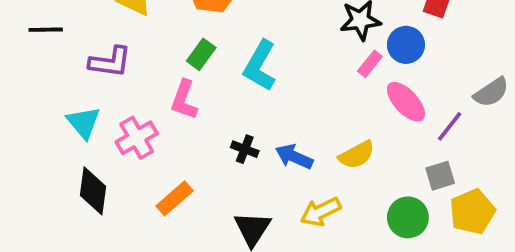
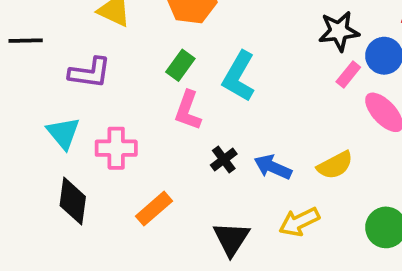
pink L-shape: (184, 100) -> (188, 110), moved
pink cross: (137, 138) -> (116, 148), turned 30
black cross: (245, 149) -> (224, 160), turned 32

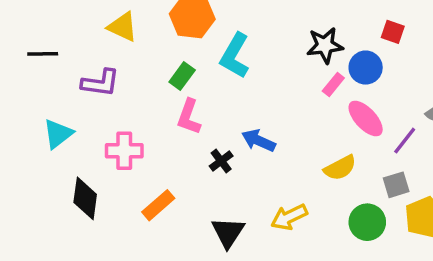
cyan L-shape: (239, 76) -> (235, 56), moved
cyan triangle: (63, 133) -> (58, 134), moved, turned 32
yellow semicircle: (335, 165) -> (340, 168), moved
blue arrow: (273, 167) -> (259, 141), moved

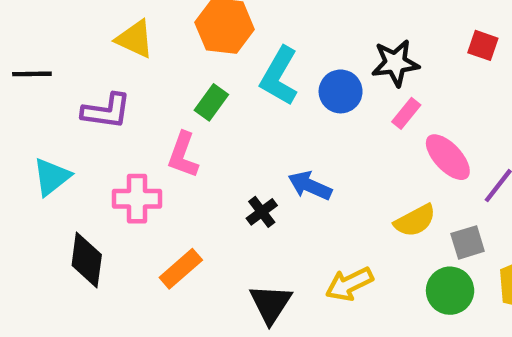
blue circle: (366, 68) -> (341, 91), moved
pink L-shape: (189, 117) -> (183, 155), moved
gray square: (396, 185) -> (468, 242), moved

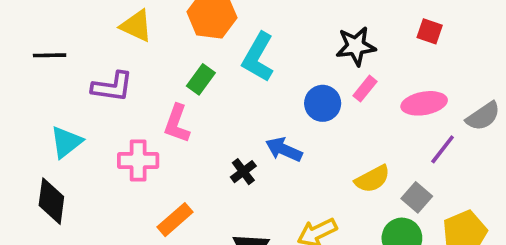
blue circle: (341, 91) -> (323, 103), moved
pink ellipse: (448, 157) -> (424, 103), moved, turned -57
gray square: (468, 242) -> (417, 197), turned -32
black diamond: (87, 260) -> (51, 201), moved

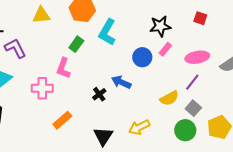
yellow triangle: (136, 26) -> (41, 15), turned -30
purple L-shape: (112, 87) -> (15, 48), moved, turned -125
purple line: (443, 149) -> (192, 82), moved

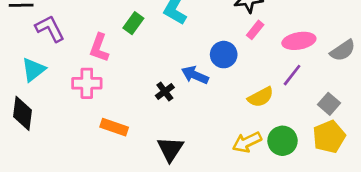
blue circle: (142, 57) -> (224, 55), moved
pink L-shape: (63, 68) -> (99, 48), moved
gray square: (193, 108) -> (329, 104), moved
orange rectangle: (62, 120) -> (114, 127), turned 60
yellow arrow: (139, 127) -> (247, 142), moved

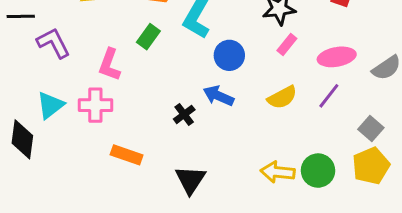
blue circle: (224, 55) -> (229, 55), moved
cyan triangle: (33, 70) -> (50, 105), moved
yellow semicircle: (261, 97) -> (282, 97), moved
yellow arrow: (247, 142) -> (278, 172), turned 32

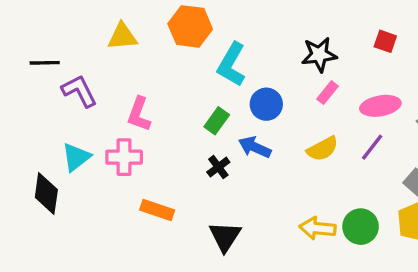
green rectangle: (148, 37) -> (217, 121), moved

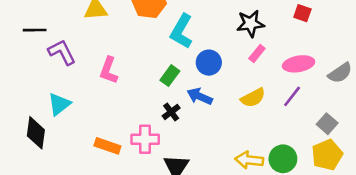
pink cross: (124, 157) -> (145, 139), moved
orange rectangle: (157, 210) -> (107, 146), moved

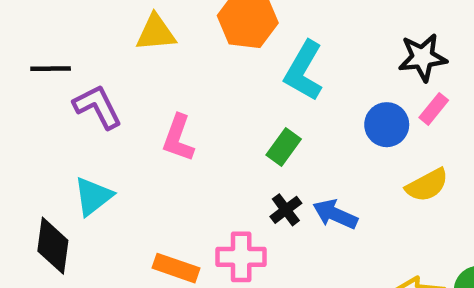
blue circle: (209, 63) -> (387, 125), moved
blue arrow: (200, 96) -> (335, 214), moved

